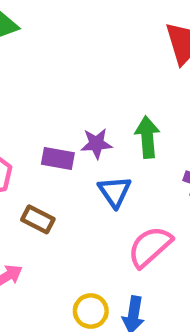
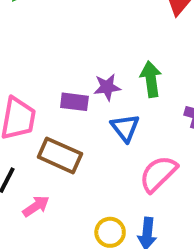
brown rectangle: (38, 219) -> (60, 155), size x1.5

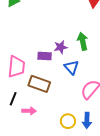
pink arrow: (36, 206) -> (29, 111), turned 40

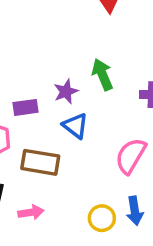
purple rectangle: (45, 56) -> (25, 107), moved
blue triangle: (71, 67) -> (75, 126), moved

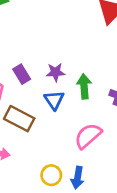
green arrow: (102, 74) -> (84, 86), moved
purple rectangle: (25, 107) -> (22, 74), turned 48

